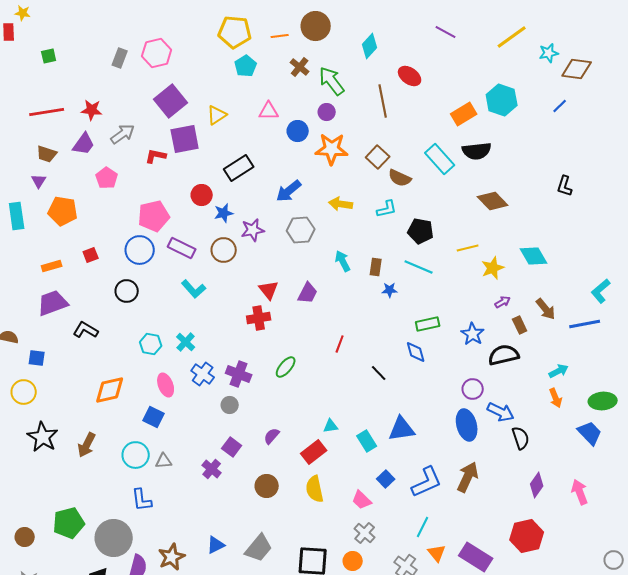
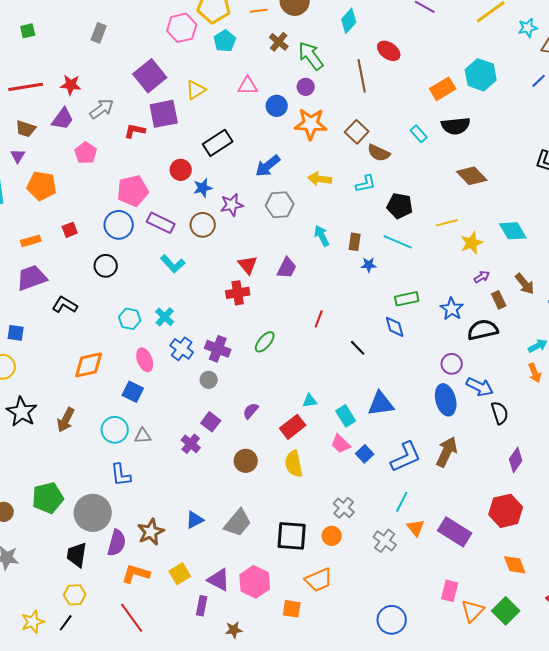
pink hexagon: (157, 53) -> (182, 28), moved
cyan rectangle: (440, 159) -> (419, 134), size x0.6
pink trapezoid: (362, 500) -> (341, 444), moved

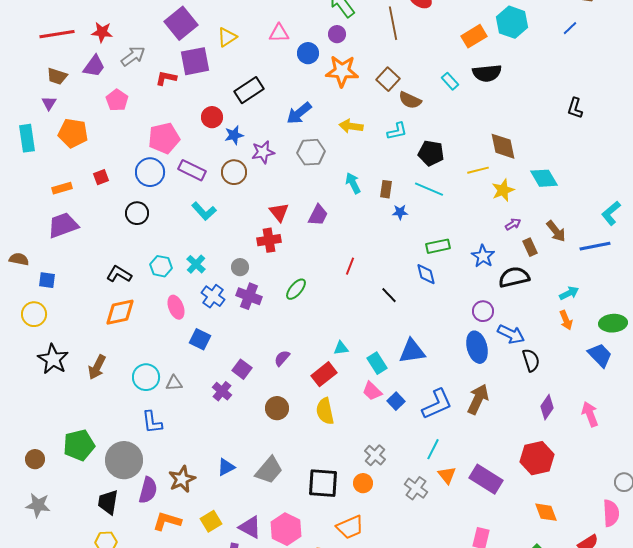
brown diamond: (472, 176) -> (503, 146), moved, turned 32
black L-shape: (65, 305) -> (119, 274), moved
gray circle: (209, 380) -> (240, 267), moved
blue square: (133, 392) -> (200, 339), moved

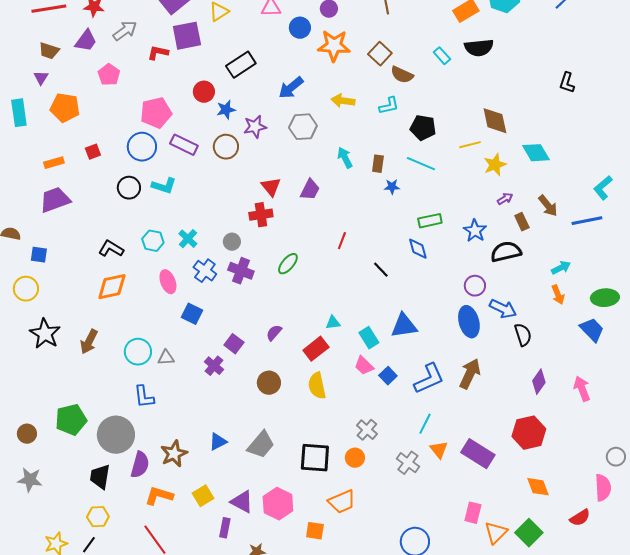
cyan L-shape: (204, 211) -> (164, 186), moved, turned -30

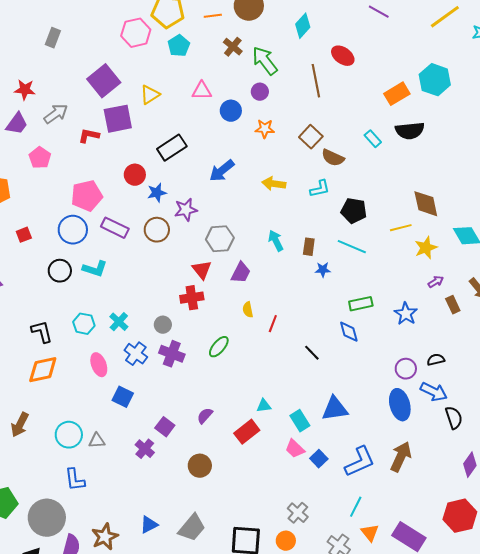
orange star: (334, 46) -> (265, 129), size x0.6
gray hexagon: (303, 127) -> (220, 239), moved
black L-shape: (111, 249) -> (42, 332), turned 45
black semicircle: (506, 252) -> (436, 360), moved, size x0.6
yellow semicircle: (317, 386) -> (248, 310), moved, size x0.6

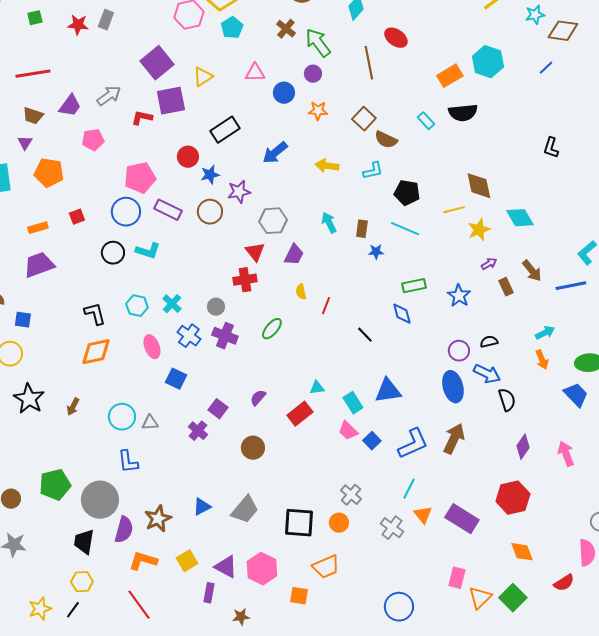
red star: (25, 90) -> (78, 25), moved
pink pentagon: (40, 158) -> (93, 140), turned 30
brown arrow: (20, 425) -> (73, 407), size x0.7

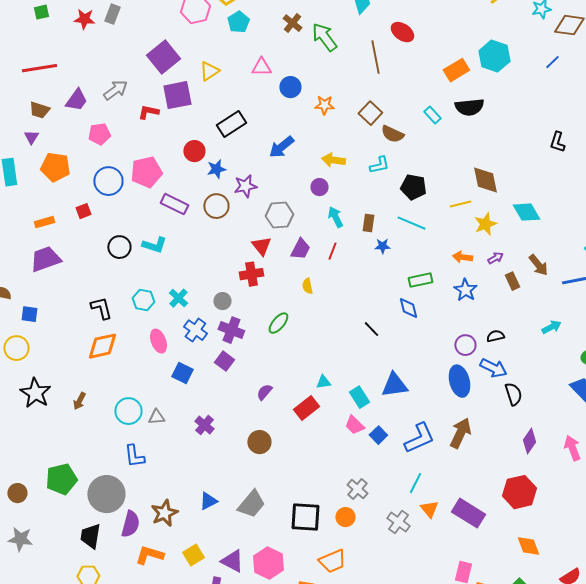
purple circle: (313, 74) -> (319, 187), moved
blue circle: (126, 212) -> (108, 181), moved
red line: (326, 306) -> (332, 251), moved
orange arrow: (542, 360) -> (462, 257), moved, turned 120
purple square: (218, 409) -> (224, 361), moved

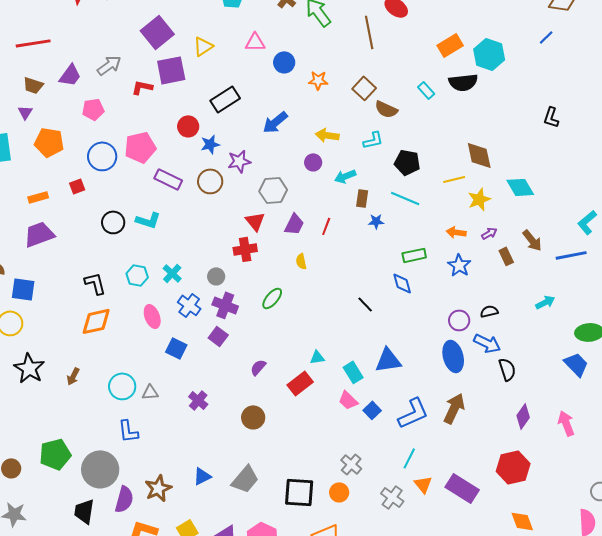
cyan hexagon: (494, 56) -> (489, 54), moved
cyan arrow: (335, 217) -> (345, 176), moved, turned -85
blue square: (29, 314) -> (23, 289), size x1.4

